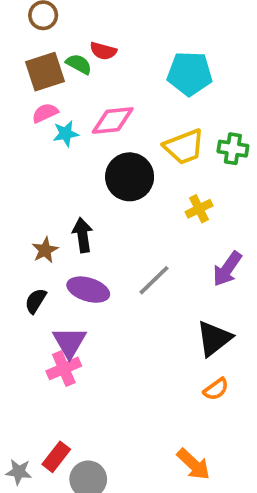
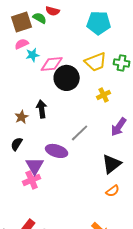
pink diamond: (113, 120) -> (52, 64), moved
purple ellipse: (88, 290) -> (57, 151), moved

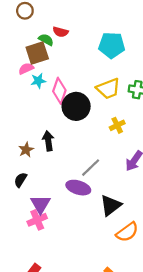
brown square: (22, 22) -> (37, 53), moved
pink diamond: (52, 64) -> (59, 91), turned -65
purple ellipse: (57, 151) -> (78, 188), moved
black triangle: (112, 164) -> (111, 205), moved
orange semicircle: (113, 191) -> (127, 232), size x1.5

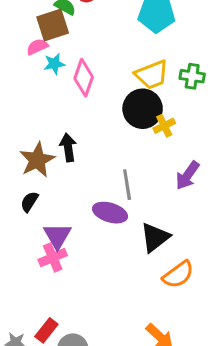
black circle: (76, 106) -> (143, 109), moved
brown star: (26, 150) -> (37, 160), size x1.6
gray line: (91, 168) -> (127, 185), turned -55

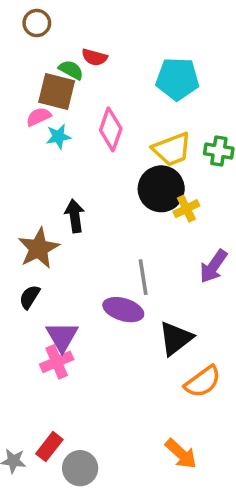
brown square: (53, 25) -> (57, 92), turned 32
pink diamond: (84, 78) -> (111, 129), moved
black arrow: (68, 147) -> (75, 216), moved

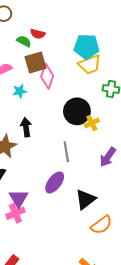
brown square: (57, 92) -> (36, 62), moved, turned -30
cyan star: (58, 137) -> (20, 91), moved
yellow trapezoid: (172, 149) -> (90, 65), moved
gray line: (143, 277) -> (66, 152), moved
purple ellipse: (123, 310) -> (55, 182), turned -70

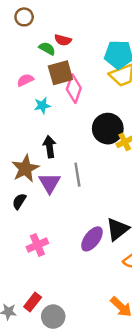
gray line: (66, 152) -> (77, 175), moved
purple ellipse: (55, 182) -> (92, 239), moved
purple triangle: (19, 198) -> (50, 183), moved

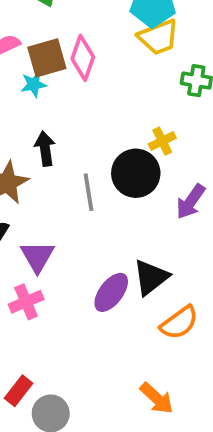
brown square: (60, 73) -> (47, 58), moved
black circle: (108, 129) -> (136, 173), moved
purple triangle: (50, 183) -> (37, 256), moved

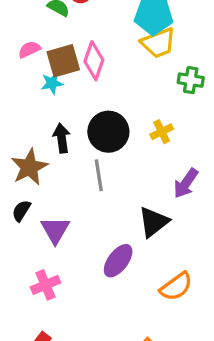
black circle: (136, 173) -> (108, 132), moved
black triangle: (151, 277) -> (154, 222), moved
pink cross: (26, 302) -> (46, 285), moved

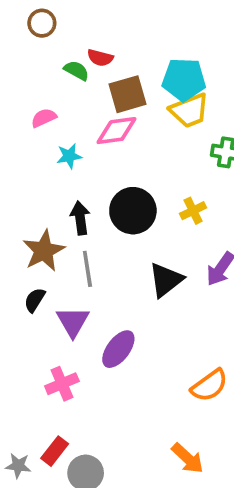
brown square: (63, 61) -> (127, 94), moved
pink diamond: (94, 61) -> (117, 131), turned 63
gray line: (99, 175) -> (87, 269), moved
black triangle: (154, 222) -> (166, 280), moved
purple ellipse: (118, 261) -> (118, 349), moved

